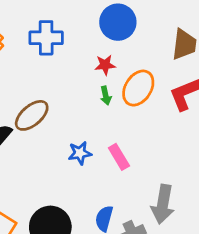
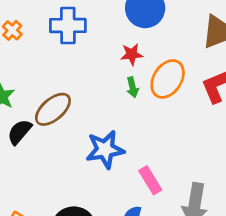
blue star: (80, 153) -> (105, 149), size x1.5
pink rectangle: (119, 157) -> (150, 180), moved

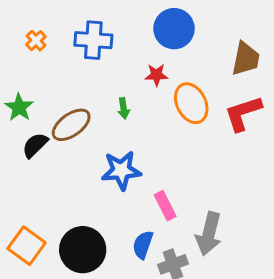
orange ellipse: (168, 79) -> (191, 103), turned -63
green arrow: (133, 87) -> (124, 108), moved

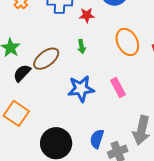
red star: (156, 75) -> (87, 15), moved
pink rectangle: (165, 206) -> (118, 88), moved
orange square: (27, 246) -> (16, 113), moved

